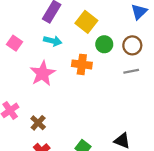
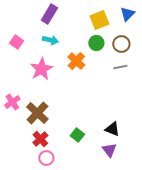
yellow square: (86, 22) -> (99, 20), moved, turned 30
orange cross: (82, 64) -> (76, 61), turned 36
brown cross: (38, 123) -> (37, 113), size x1.6

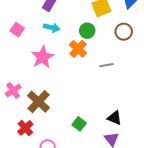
green circle: (96, 43) -> (87, 31), moved
gray line: (120, 67) -> (106, 65), moved
red cross: (40, 139) -> (25, 128), moved

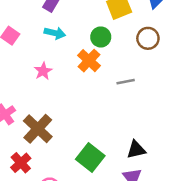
pink star: (43, 57) -> (43, 71), size x0.6
black triangle: (115, 118) -> (136, 150), turned -35
green square: (79, 124) -> (90, 158), size x1.5

